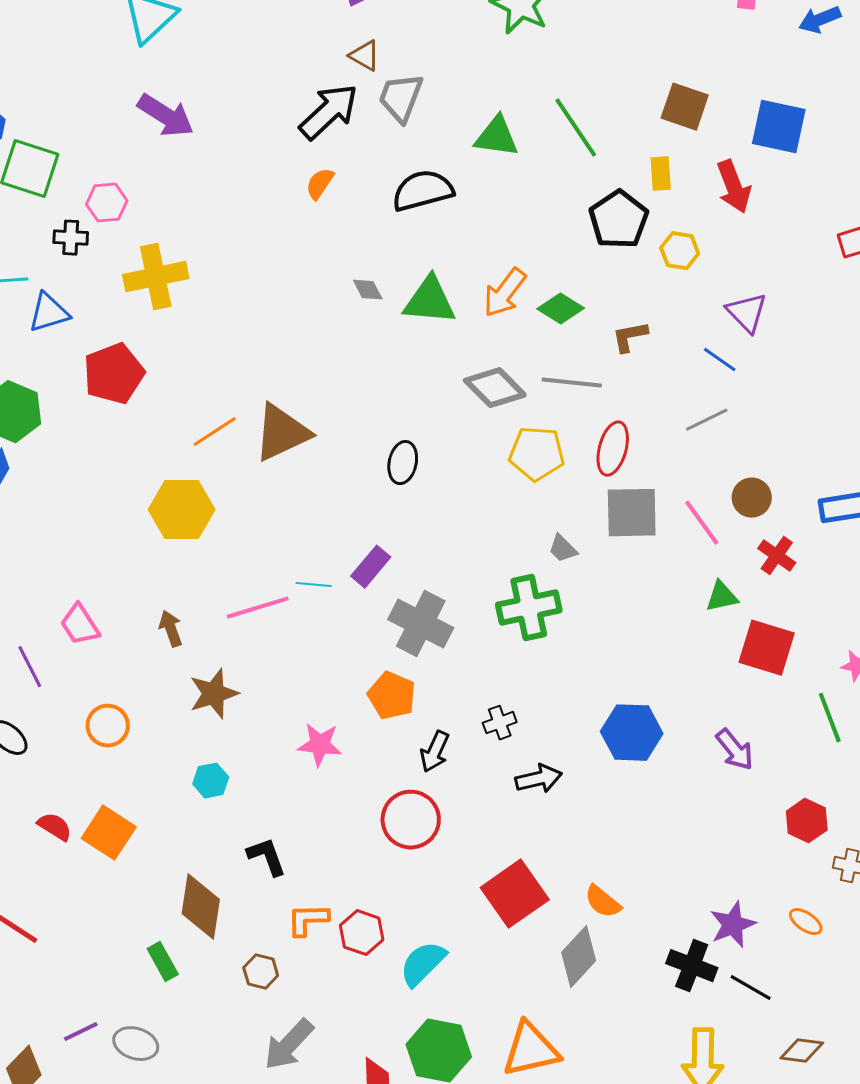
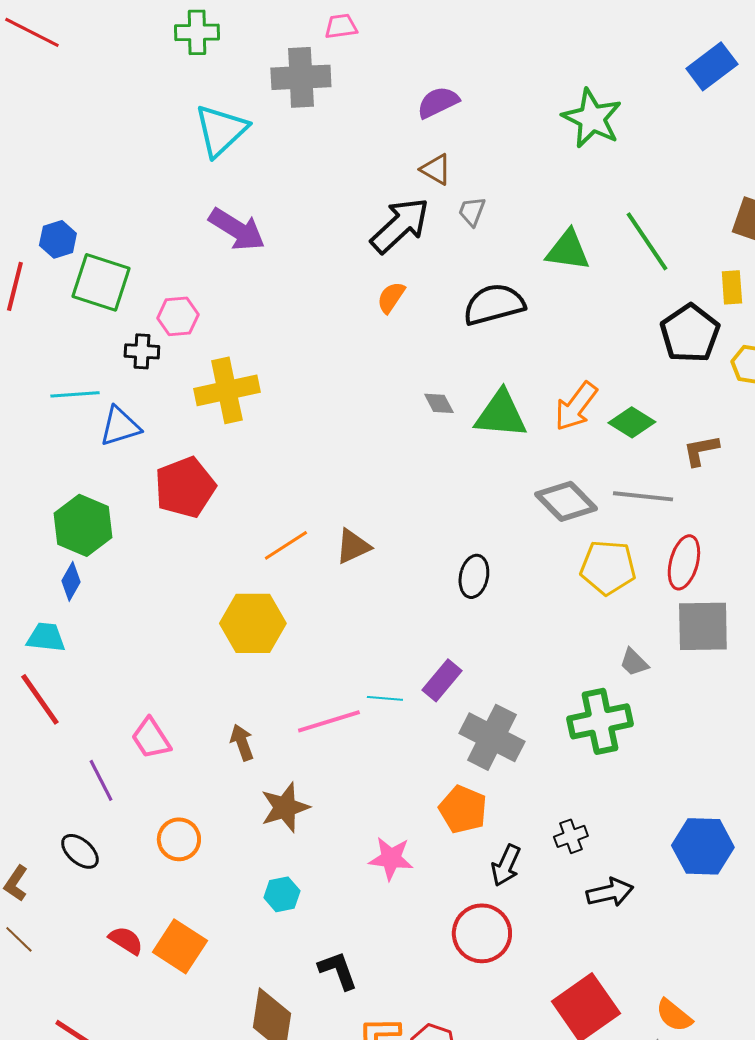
gray trapezoid: (401, 98) -> (472, 211), size x0.6
brown triangle: (282, 433) -> (353, 546), size x0.6

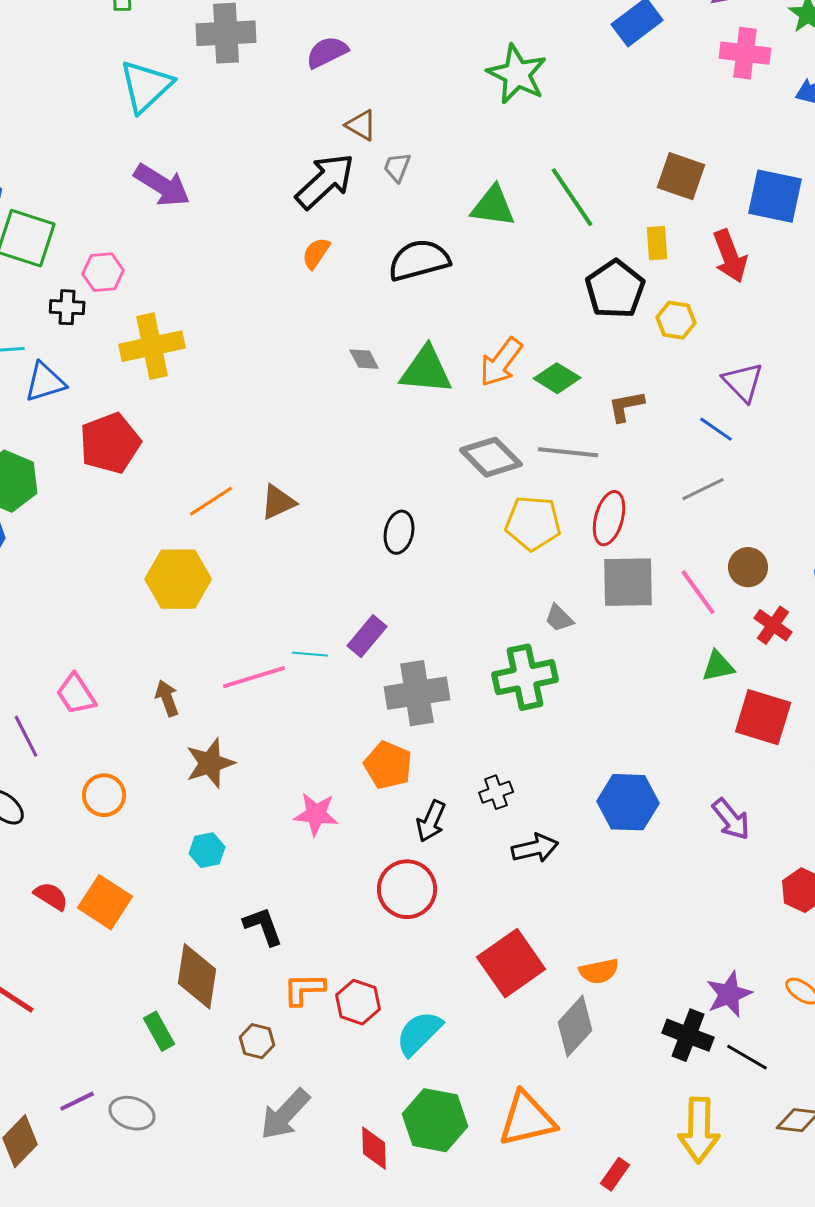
purple semicircle: (438, 102) -> (327, 52), moved
gray cross: (492, 737) -> (417, 693), turned -36
orange semicircle: (674, 1015) -> (599, 971), turned -51

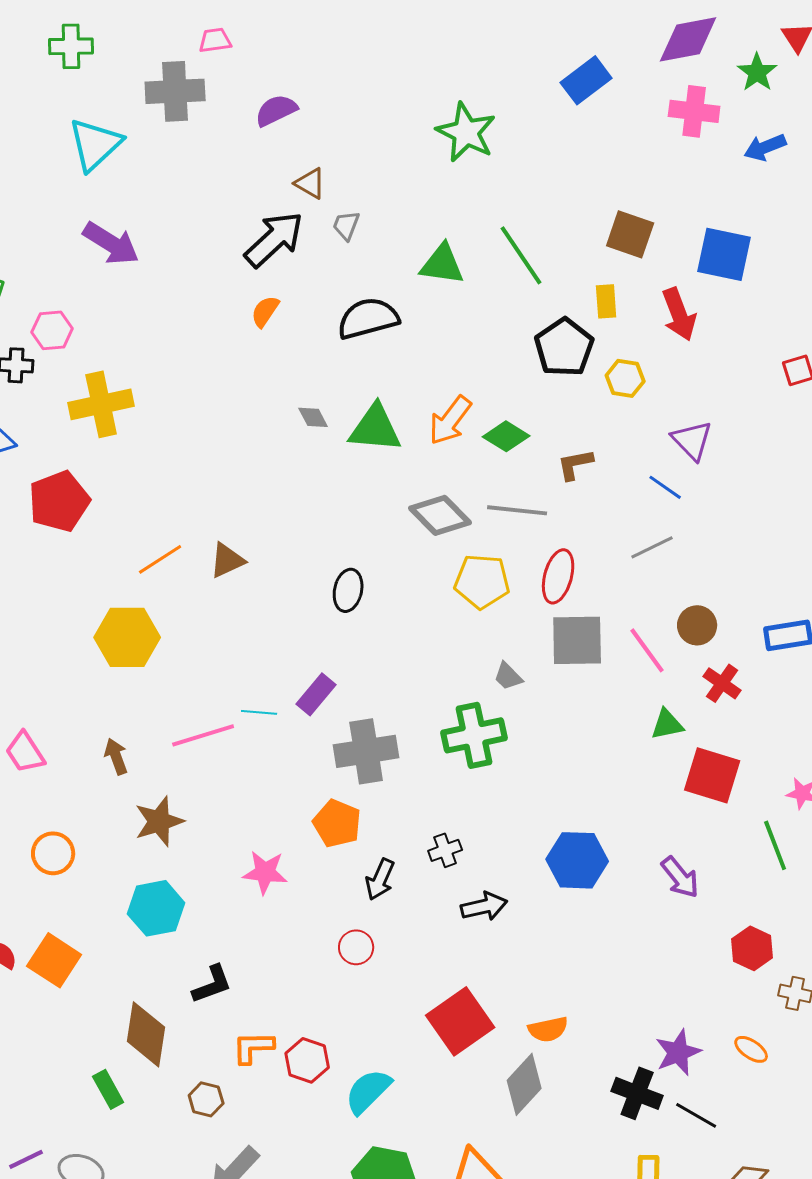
cyan hexagon: (207, 850) -> (156, 908), size x1.6
red circle: (407, 889) -> (356, 947), size x0.6
black L-shape: (263, 926) -> (212, 984), turned 90

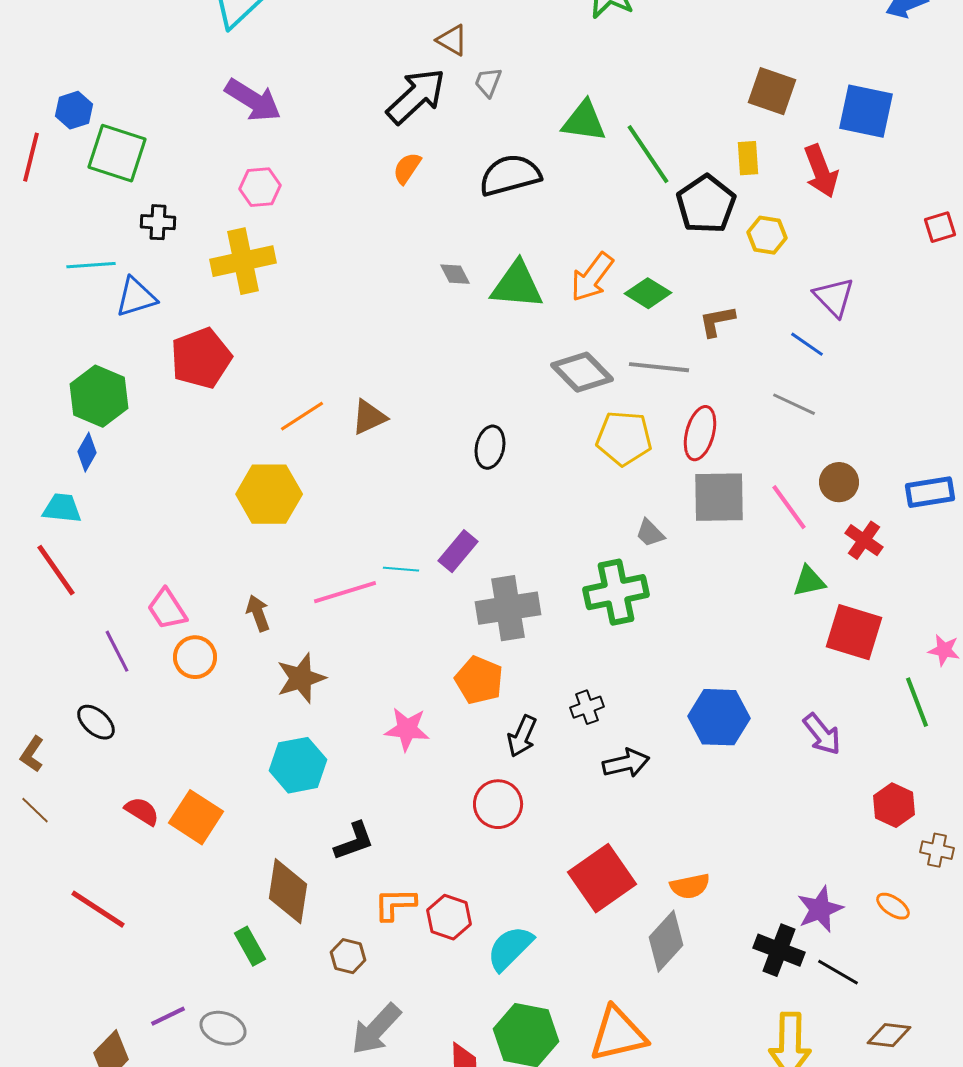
green line: (521, 255) -> (648, 154), moved
pink hexagon: (52, 330) -> (260, 187), moved
gray line: (652, 547) -> (794, 404), turned 51
orange circle: (53, 853) -> (195, 657), moved
red circle: (356, 947) -> (498, 804), size x1.4

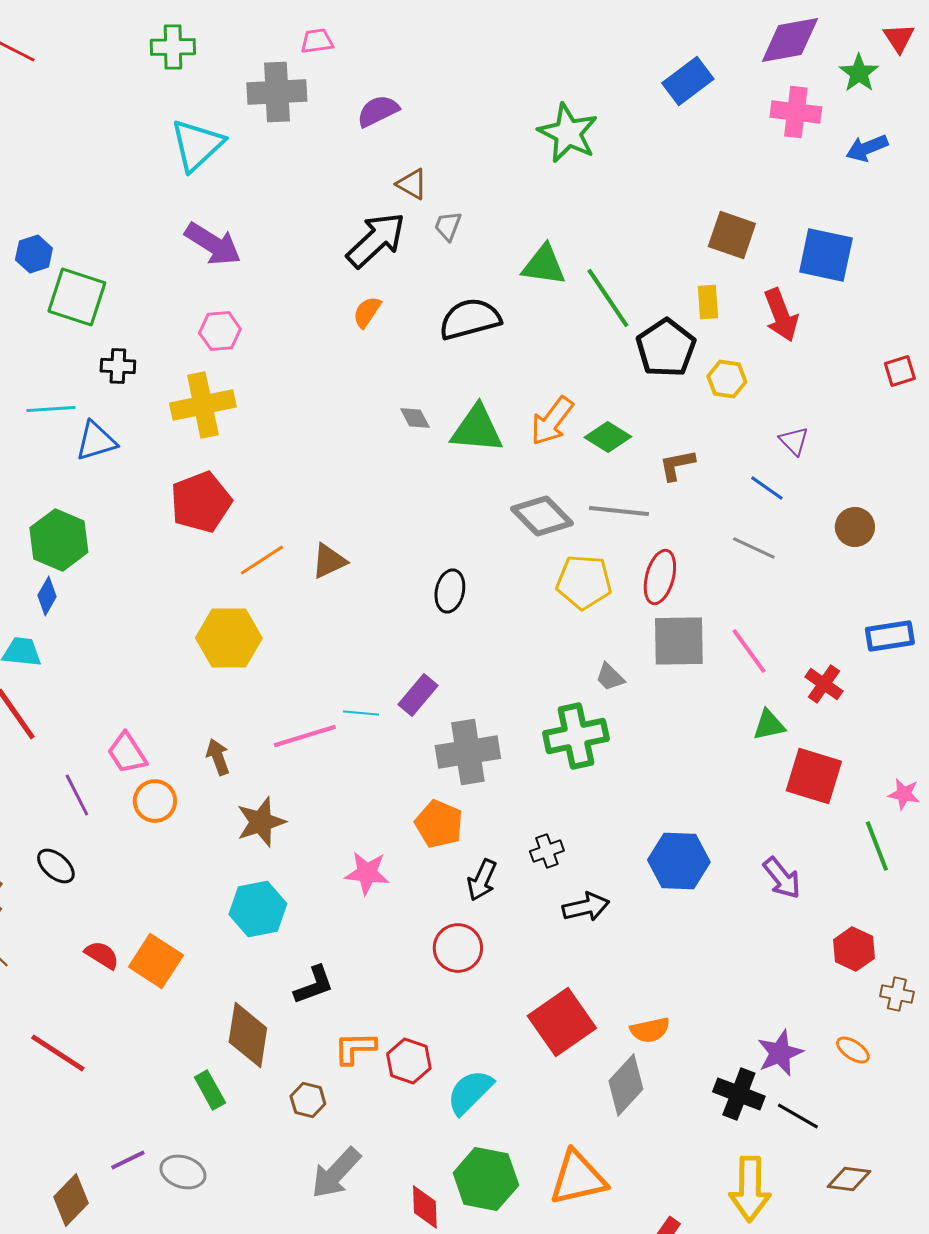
purple triangle: (834, 297) -> (794, 441), size x0.7
red pentagon: (201, 358) -> (201, 502), moved
brown circle: (839, 482) -> (855, 527), moved

